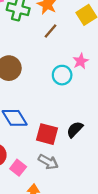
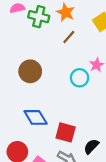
black semicircle: (75, 129) -> (91, 146), moved

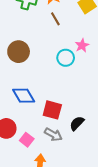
brown line: (69, 37) -> (55, 19), turned -72

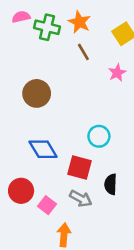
pink star: (82, 45) -> (117, 73), moved
cyan circle: (66, 58) -> (99, 136), moved
black semicircle: (77, 123) -> (111, 184), turned -42

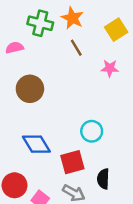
pink semicircle: (21, 17) -> (15, 48), moved
pink star: (117, 73) -> (110, 68), turned 30
red square: (79, 167) -> (72, 162), turned -30

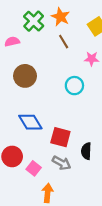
green cross: (40, 23) -> (34, 21), turned 30
cyan circle: (92, 131) -> (74, 86), moved
red square: (72, 162) -> (60, 137), turned 30

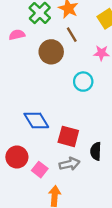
brown circle: (25, 76) -> (51, 52), moved
gray arrow: (62, 163) -> (69, 164), turned -42

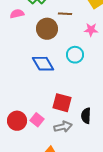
brown line: (72, 35) -> (65, 14), turned -56
blue diamond: (36, 120) -> (43, 64), moved
pink square: (40, 170) -> (37, 120), moved

